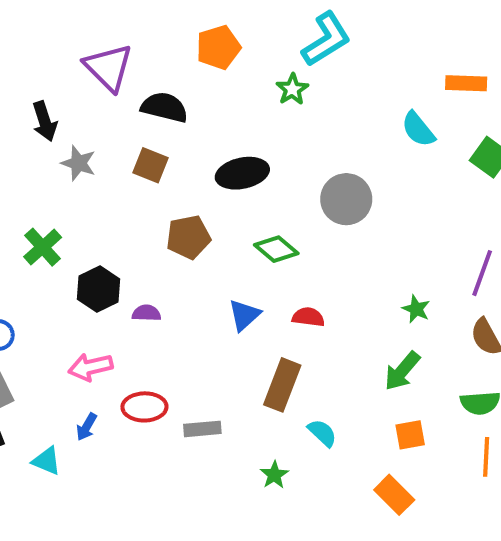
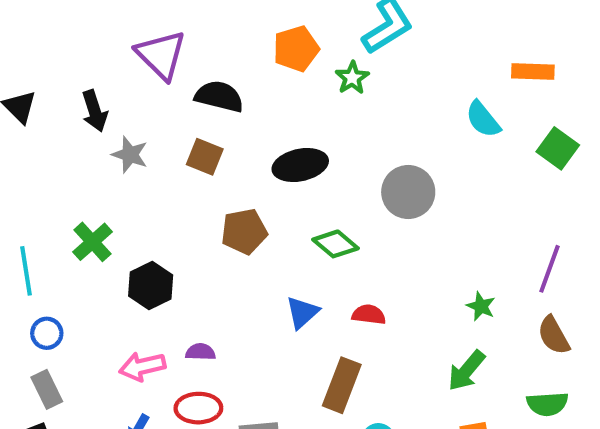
orange pentagon: (218, 47) -> (296, 49), moved
purple semicircle: (146, 313) -> (200, 352), moved

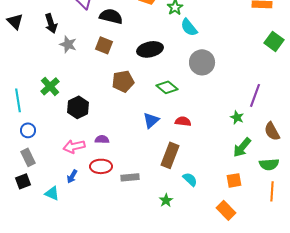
cyan semicircle: (483, 119) -> (189, 27), moved
purple line: (549, 269) -> (255, 95), moved
green arrow: (466, 371) -> (242, 147), moved

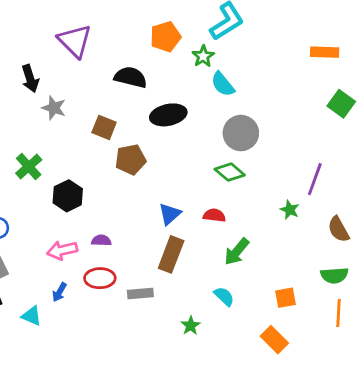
black semicircle: (111, 16) -> (131, 77), moved
brown square: (104, 45) -> (104, 127), moved
green diamond: (167, 87) -> (230, 172), moved
green arrow: (242, 147) -> (237, 252), moved
brown rectangle: (170, 155) -> (171, 254), moved

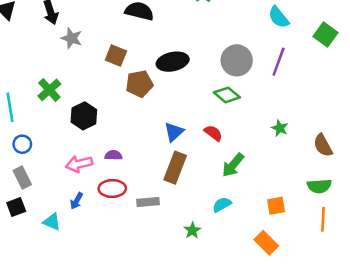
cyan semicircle: (223, 84) -> (279, 17), moved
black ellipse: (168, 115) -> (173, 62), moved
purple line: (315, 179) -> (279, 62), moved
red semicircle: (214, 215) -> (213, 133), turned 30
cyan semicircle: (224, 296) -> (222, 205), turned -72

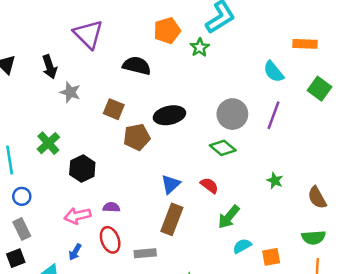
red ellipse: (112, 189) -> (110, 240), turned 70
cyan semicircle: (222, 205) -> (242, 246), moved

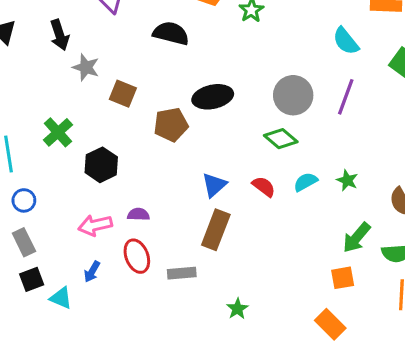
brown square: (114, 109) -> (123, 94), moved
green arrow: (229, 217) -> (357, 238), moved
cyan semicircle: (242, 246) -> (306, 182), moved
black square: (16, 258) -> (32, 279), moved

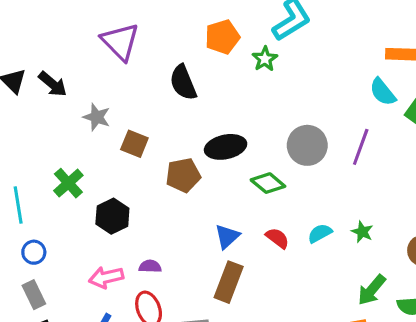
black semicircle: (171, 33) -> (183, 82), turned -126
black arrow: (59, 35) -> (53, 84), moved, turned -32
cyan semicircle: (346, 41) -> (383, 92), moved
green diamond: (281, 139) -> (268, 183), moved

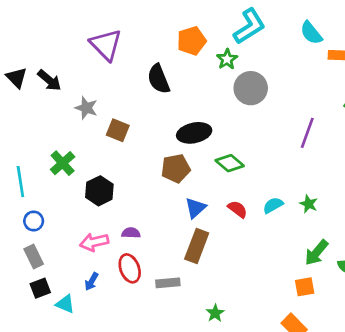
cyan semicircle: (383, 92) -> (311, 33), moved
gray circle: (307, 145) -> (251, 88), moved
brown pentagon: (183, 175) -> (176, 168), moved

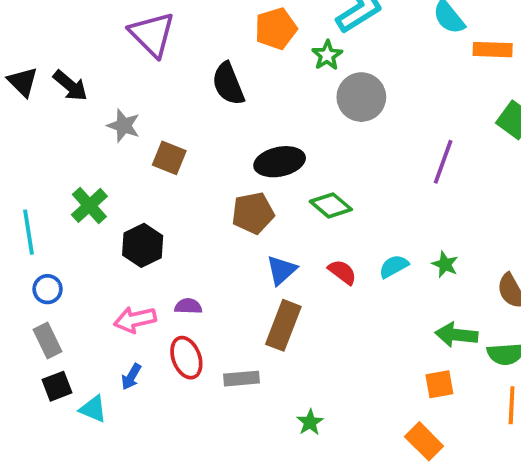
green arrow: (316, 253) -> (456, 335), turned 56

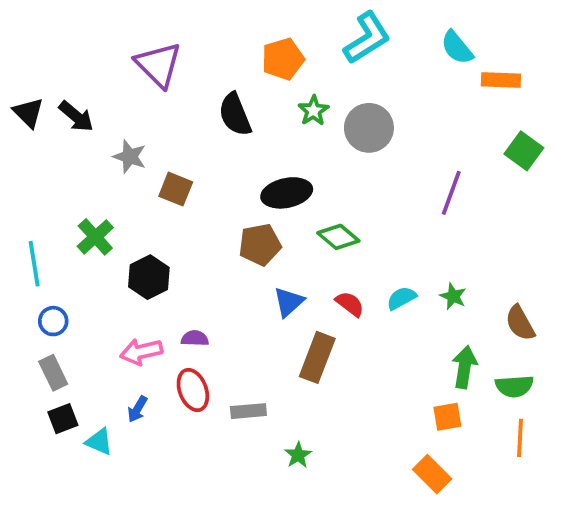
green star: (327, 55) -> (313, 111), moved
brown rectangle: (283, 325) -> (317, 357), moved
green arrow: (456, 335) -> (465, 367), turned 93
green star: (310, 422) -> (298, 455), moved

